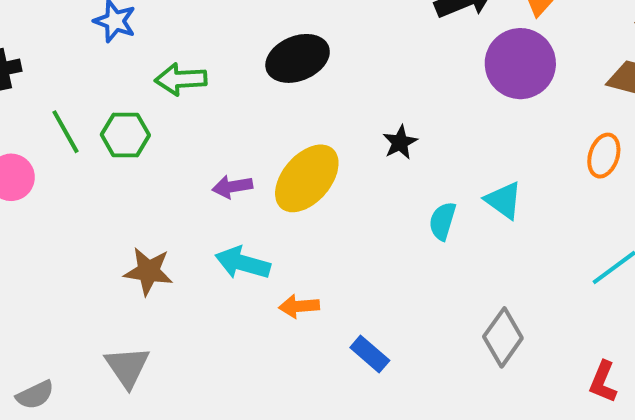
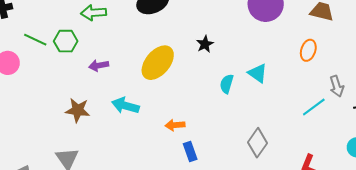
green line: (66, 132) -> (35, 40), turned -35
purple arrow: (232, 187) -> (99, 65), moved
orange arrow: (299, 306) -> (175, 125), moved
blue rectangle: (370, 354) -> (190, 152), turned 30

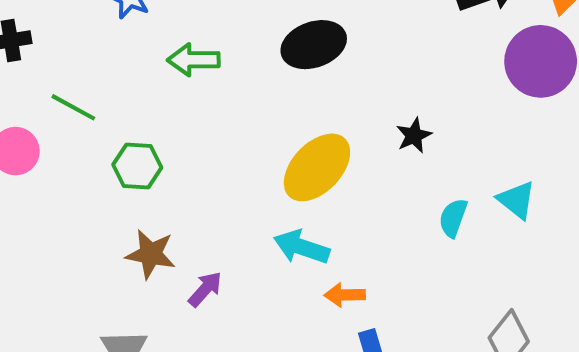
green hexagon: (66, 41) -> (137, 166), moved
purple arrow: (99, 65) -> (205, 289), moved, turned 138
cyan arrow: (125, 106) -> (301, 247), moved

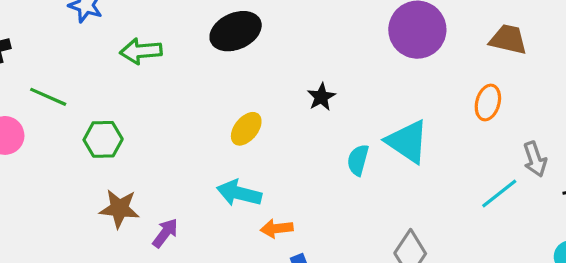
yellow ellipse: (317, 167) -> (246, 129), size x0.6
cyan triangle: (517, 200) -> (407, 142), size x1.4

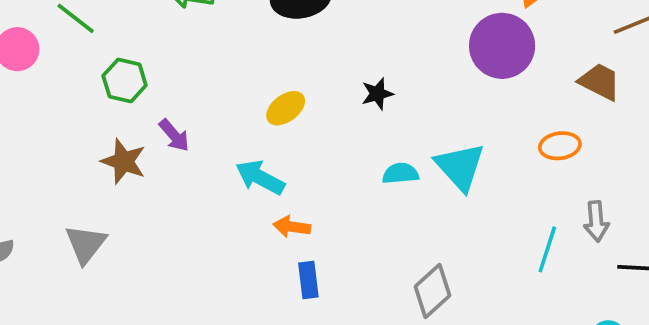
orange ellipse: (488, 103) -> (560, 146), turned 52
cyan semicircle: (358, 160) -> (400, 173), turned 56
cyan line: (499, 194) -> (547, 249), turned -48
purple arrow: (165, 233) -> (174, 135), moved, turned 88

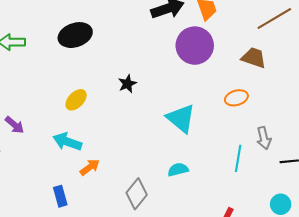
cyan semicircle: (400, 173) -> (178, 170), moved
orange arrow: (292, 227) -> (90, 167), turned 144
blue rectangle: (308, 280) -> (60, 196), moved
gray diamond: (433, 291) -> (137, 194), moved

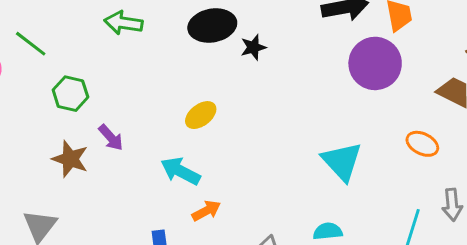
black star: (127, 84) -> (253, 47), moved
orange ellipse: (236, 98) -> (422, 144), turned 35

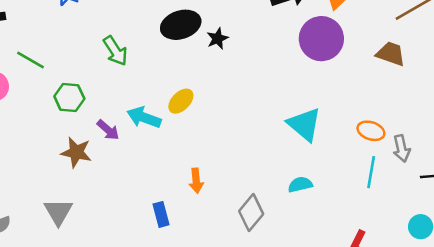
green arrow: (123, 23) -> (115, 51), moved, turned -124
orange ellipse: (422, 144) -> (371, 131), moved
cyan arrow: (180, 171) -> (144, 117), moved
orange arrow: (206, 211) -> (196, 181), turned 120

